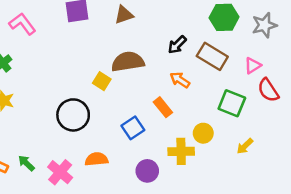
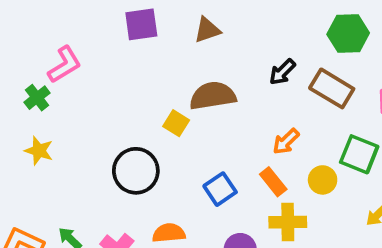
pink L-shape: (22, 24) -> (64, 65), moved, turned 96
orange arrow: (180, 80) -> (286, 142), moved, turned -78
orange rectangle: (163, 107) -> (273, 182), moved
yellow circle: (203, 133) -> (323, 180), moved

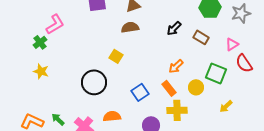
brown rectangle: (332, 88) -> (201, 37), size x0.7
brown semicircle: (213, 96) -> (130, 27), moved, size x0.7

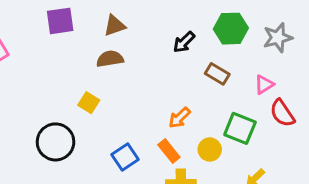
black arrow: (174, 28) -> (184, 42), moved

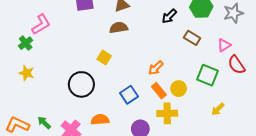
orange arrow: (179, 118) -> (156, 68), moved
yellow circle: (210, 149) -> (179, 89), moved

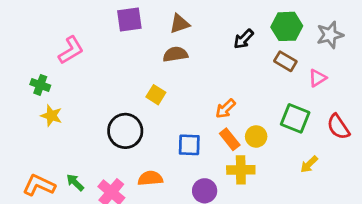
brown rectangle: (192, 38) -> (285, 61), moved
green cross: (26, 43) -> (40, 85), moved, turned -32
red semicircle: (236, 65) -> (338, 127), moved
blue square: (129, 95) -> (189, 145), turned 36

